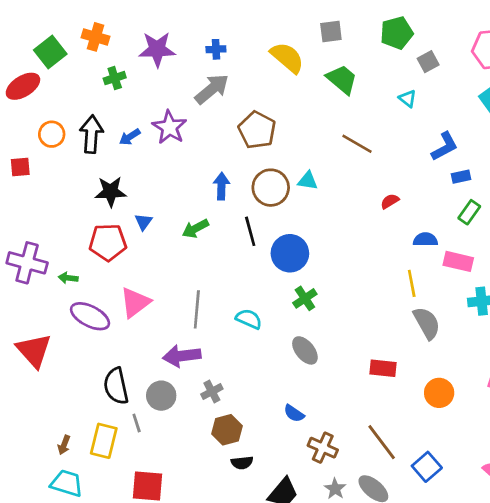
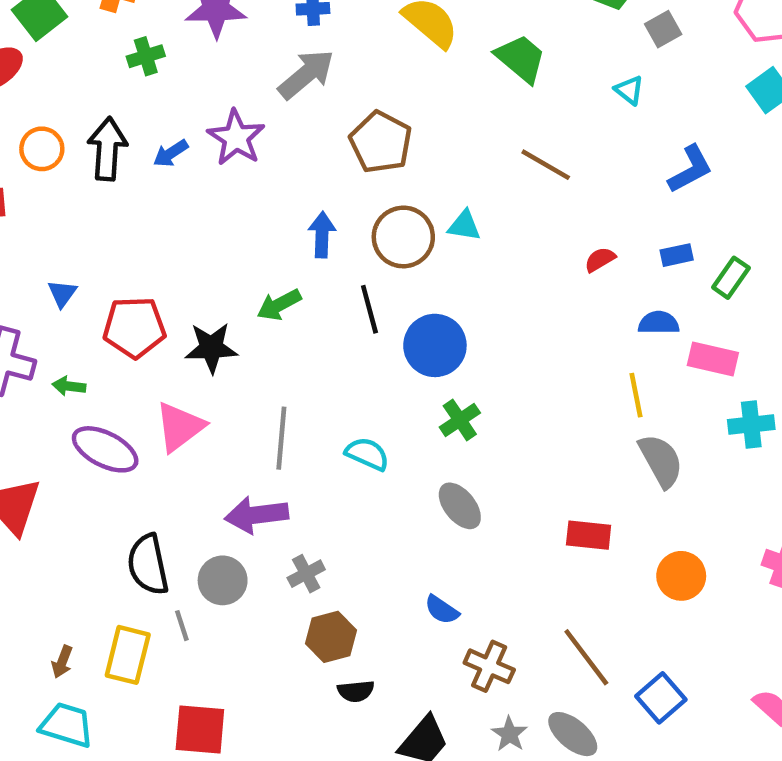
blue rectangle: (461, 177) -> (677, 255), moved
black star: (111, 192) -> (211, 348), moved
blue triangle: (143, 222) -> (62, 293), moved

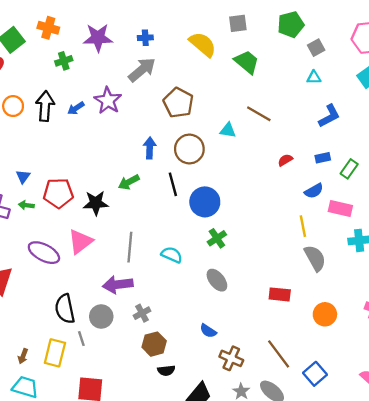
cyan triangle: (629, 90) -> (314, 77), moved, turned -40
cyan triangle: (464, 226) -> (228, 130), moved
blue semicircle: (659, 323) -> (314, 191), turned 150
green arrow: (69, 386) -> (26, 205), moved

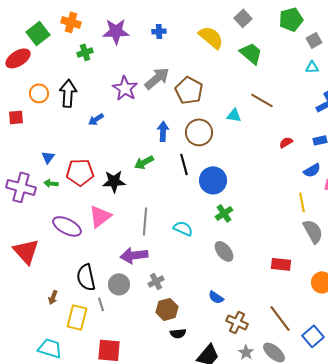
gray square: (238, 23) -> (243, 18), turned -36
gray arrow: (142, 70) -> (157, 78), moved
blue arrow: (76, 108) -> (96, 119), moved
brown arrow: (23, 356) -> (53, 297), moved

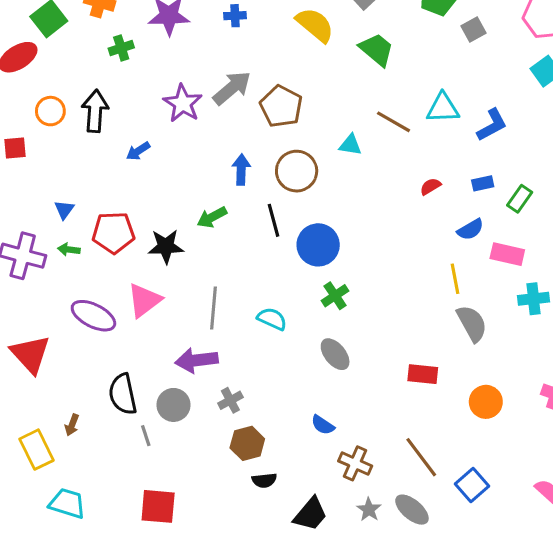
cyan triangle: (312, 67) -> (443, 108), moved, size x1.6
yellow rectangle: (77, 317) -> (37, 450), moved, turned -40

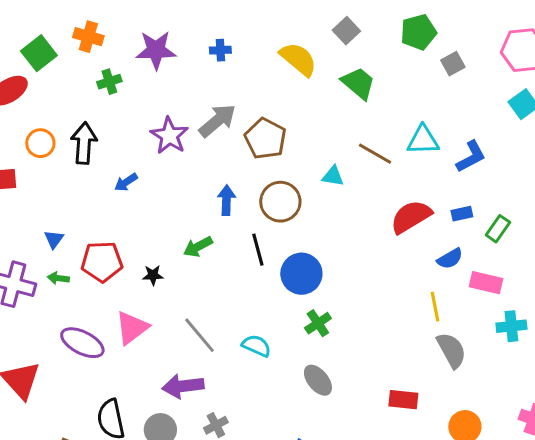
red semicircle: (430, 186) -> (411, 217), size x2.0
black star: (166, 246) -> (153, 275), size x0.6
gray line: (213, 308) -> (199, 335), turned -45

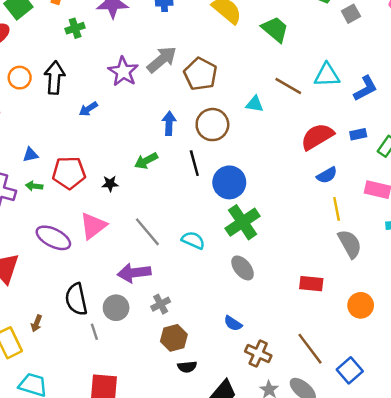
blue triangle: (54, 239) -> (30, 155), turned 42
blue semicircle: (450, 259) -> (327, 175), moved
green cross: (318, 323) -> (243, 222), size x1.6

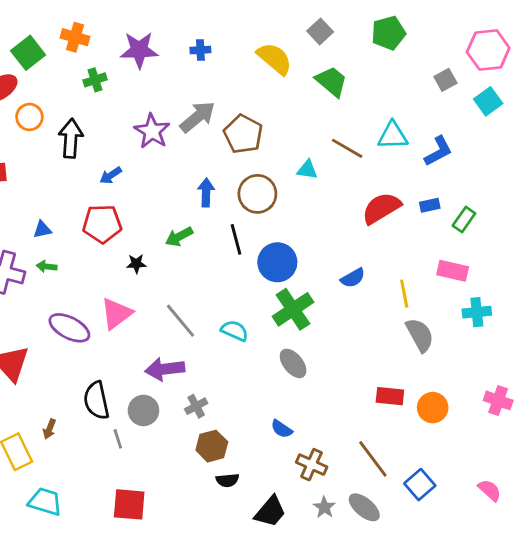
gray square: (351, 14) -> (445, 80), moved
orange circle: (20, 78) -> (29, 117), moved
red pentagon: (69, 173) -> (102, 224), moved
blue semicircle: (327, 175) -> (353, 278), moved
red rectangle: (311, 284) -> (390, 396), moved

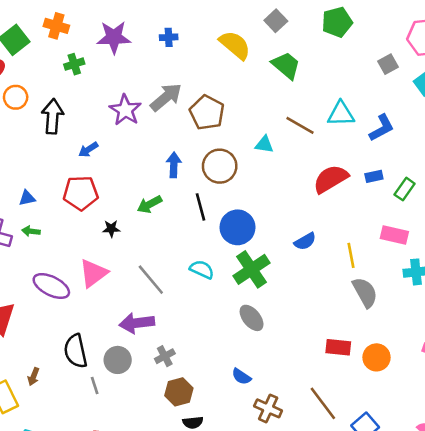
cyan semicircle: (235, 331) -> (202, 269), moved

